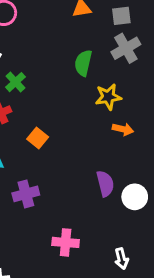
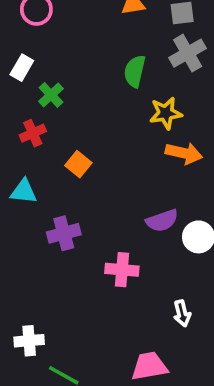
orange arrow: (123, 129) -> (184, 153), size x1.4
purple semicircle: (105, 184) -> (162, 221), turned 85
pink cross: (66, 242) -> (122, 270), moved

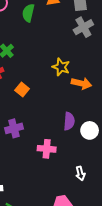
green semicircle: (135, 71) -> (28, 13), moved
yellow star: (166, 113) -> (61, 67), moved, turned 30
purple semicircle: (162, 221) -> (69, 121), turned -66

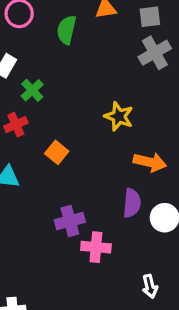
orange arrow: (81, 83) -> (150, 162), moved
purple cross: (14, 128) -> (70, 221), moved

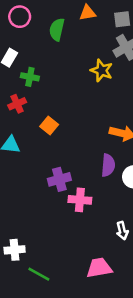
green cross: (32, 90) -> (30, 77), turned -36
yellow star: (119, 116) -> (102, 70), moved

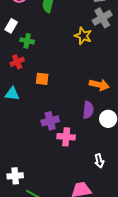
orange square: (49, 126) -> (42, 79), turned -32

